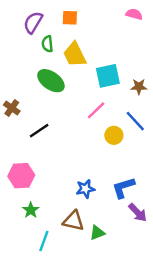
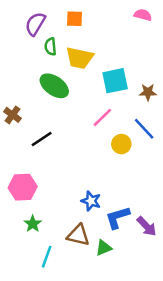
yellow trapezoid: (75, 55) -> (80, 58), turned -52
blue L-shape: (123, 188) -> (118, 217), moved
blue star: (85, 189) -> (91, 201), turned 30

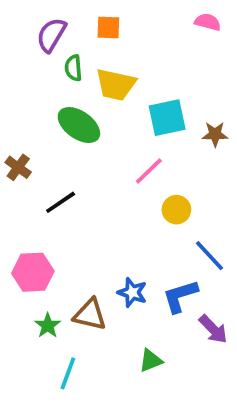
blue line: (144, 129) -> (210, 256), moved
blue L-shape: (118, 217) -> (180, 296), moved
brown triangle: (78, 235) -> (90, 314), moved

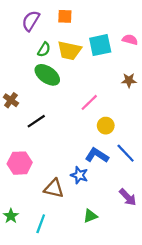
pink semicircle: (208, 22) -> (130, 40), moved
green semicircle: (73, 68) -> (44, 49), moved, turned -144
cyan square: (167, 118) -> (100, 45), moved
blue L-shape: (180, 296) -> (97, 155), moved, turned 50
green star: (48, 326) -> (11, 216), moved

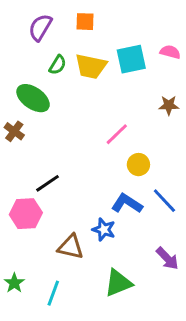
green ellipse: (47, 75) -> (33, 98), moved
black line: (36, 121) -> (47, 183), moved
green triangle: (90, 216) -> (118, 283), size x1.5

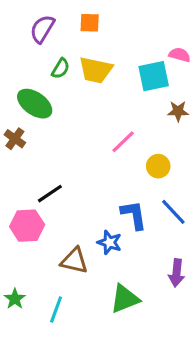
cyan square: (131, 59) -> (154, 76), moved
yellow circle: (138, 165) -> (158, 166), moved
blue L-shape: (127, 204) -> (134, 215), turned 48
purple arrow: (167, 258) -> (177, 273), turned 50

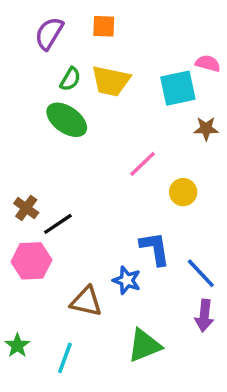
green ellipse: (35, 104) -> (67, 120), moved
brown cross: (15, 139) -> (26, 208), moved
blue line: (173, 212) -> (201, 273), moved

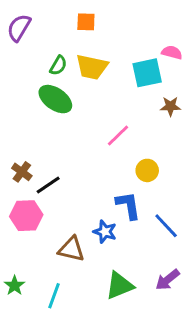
purple semicircle: (49, 33) -> (19, 28), moved
yellow circle: (183, 192) -> (147, 170), moved
purple arrow: (204, 316) -> (168, 280), moved, turned 45

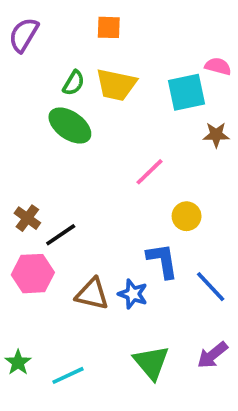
brown triangle: (71, 249) -> (92, 294), moved
green triangle: (119, 286) -> (151, 362), turned -48
cyan line: (54, 296) -> (68, 375), turned 45

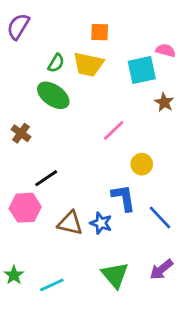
orange square: (109, 27) -> (100, 32), moved
brown star: (216, 135) -> (164, 102), turned 30
brown cross: (27, 218) -> (21, 133), moved

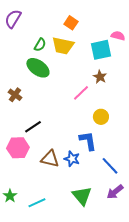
orange square: (100, 32) -> (71, 23), turned 32
brown star: (164, 102) -> (100, 77), moved
blue line: (160, 217) -> (110, 166), moved

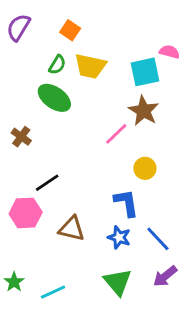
orange square: (71, 23) -> (70, 30), moved
brown star: (100, 77) -> (144, 111), size x1.5
blue star: (72, 159) -> (119, 237), moved

